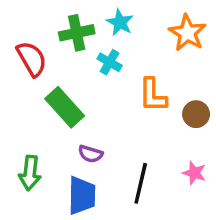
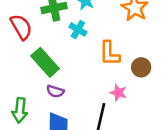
purple semicircle: (90, 154) -> (55, 91), moved
pink star: (194, 173) -> (118, 93), moved

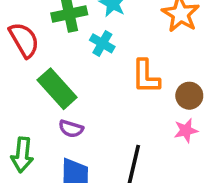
pink star: (118, 93) -> (186, 130), moved, turned -30

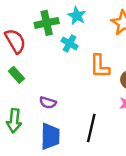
green rectangle: (57, 89) -> (16, 75), moved, size x0.6

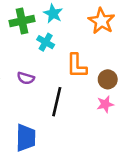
purple semicircle: (48, 103) -> (26, 78), moved
black line: (91, 128) -> (57, 102), moved

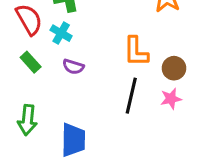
cyan cross: (46, 42) -> (61, 33), moved
black line: (57, 102) -> (131, 96), moved

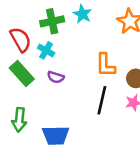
green rectangle: (31, 62) -> (22, 74), size x1.5
blue trapezoid: (73, 140) -> (56, 135), turned 88

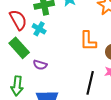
purple semicircle: (56, 77) -> (40, 65), moved
black line: (102, 100) -> (90, 83), moved

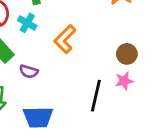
orange L-shape: (88, 41) -> (65, 39), moved, turned 45

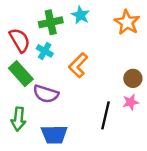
purple semicircle: (29, 71) -> (46, 94), size x1.5

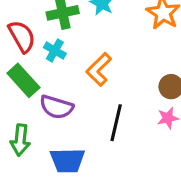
black line: (106, 115) -> (116, 123), moved

